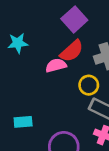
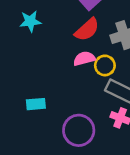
pink semicircle: (56, 65) -> (84, 59), moved

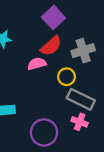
pink semicircle: (84, 59) -> (37, 64), moved

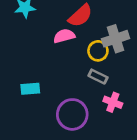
gray cross: (83, 51) -> (116, 39), moved
gray rectangle: (81, 99) -> (98, 77), moved, size x0.6

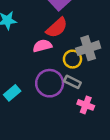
cyan rectangle: (30, 89) -> (12, 93), turned -35
purple circle: (72, 114) -> (50, 83), moved

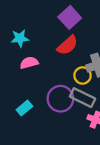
pink semicircle: (42, 46) -> (29, 63), moved
gray rectangle: (72, 82) -> (83, 98), size x1.5

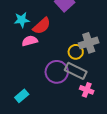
red semicircle: (67, 45) -> (42, 26), moved
cyan rectangle: (24, 108) -> (22, 96), moved

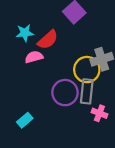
yellow circle: (76, 52) -> (87, 70), size x1.5
gray rectangle: (76, 71) -> (87, 91), turned 70

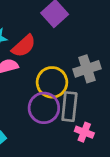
yellow circle: (87, 70) -> (52, 82), moved

